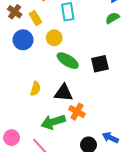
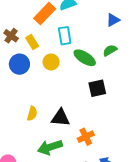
green semicircle: (112, 18) -> (110, 50), moved
green ellipse: (68, 61) -> (85, 58), moved
orange cross: (77, 112) -> (86, 137), moved, turned 35

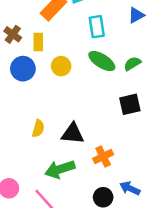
cyan rectangle: (65, 36) -> (97, 27), moved
yellow rectangle: (32, 42) -> (38, 42), turned 32
green semicircle: (110, 50) -> (132, 64), moved
black square: (97, 88) -> (130, 104), moved

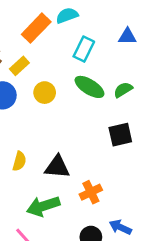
blue triangle: (136, 15) -> (127, 36), turned 30
cyan rectangle: (97, 27) -> (84, 49), turned 35
yellow rectangle: (38, 42) -> (19, 66), turned 48

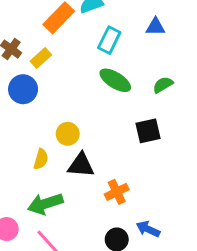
green semicircle: (123, 90) -> (163, 85), moved
yellow circle: (45, 93) -> (68, 134), moved
green arrow: (43, 206) -> (45, 204), moved

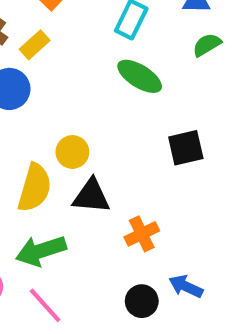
green semicircle: (163, 85) -> (207, 45), moved
yellow semicircle: (41, 159) -> (35, 188), size x1.6

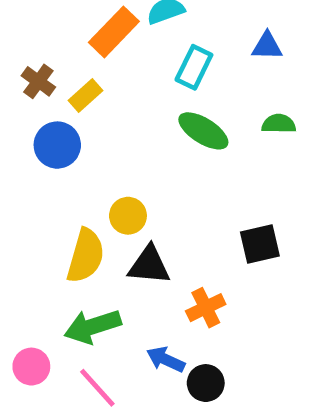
green semicircle: (207, 45) -> (279, 124), moved, turned 32
black square: (186, 148) -> (260, 244), moved
blue arrow: (186, 286) -> (166, 359), moved

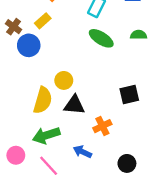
brown cross: (38, 81) -> (14, 27), moved
black circle: (206, 383) -> (127, 163), moved

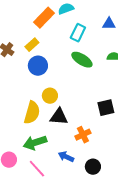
blue circle: (29, 45) -> (38, 66), moved
black circle: (127, 163) -> (93, 167), moved

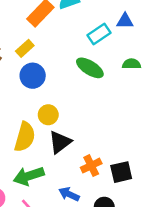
cyan rectangle: (78, 33) -> (99, 34), moved, turned 30
black square: (106, 108) -> (121, 172), moved
black triangle: (59, 117) -> (60, 142), turned -42

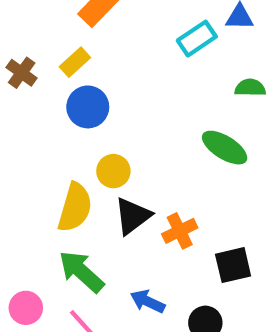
green ellipse: (90, 68) -> (225, 148), moved
orange cross: (91, 166) -> (180, 231), moved
green arrow: (29, 176) -> (81, 272), turned 60

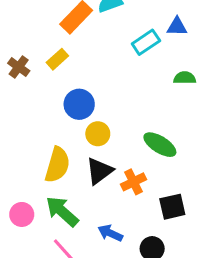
blue circle: (88, 107) -> (79, 104), moved
green ellipse: (225, 148) -> (160, 145), moved
yellow circle: (113, 171) -> (98, 134), moved
pink circle: (26, 308) -> (22, 214), moved

